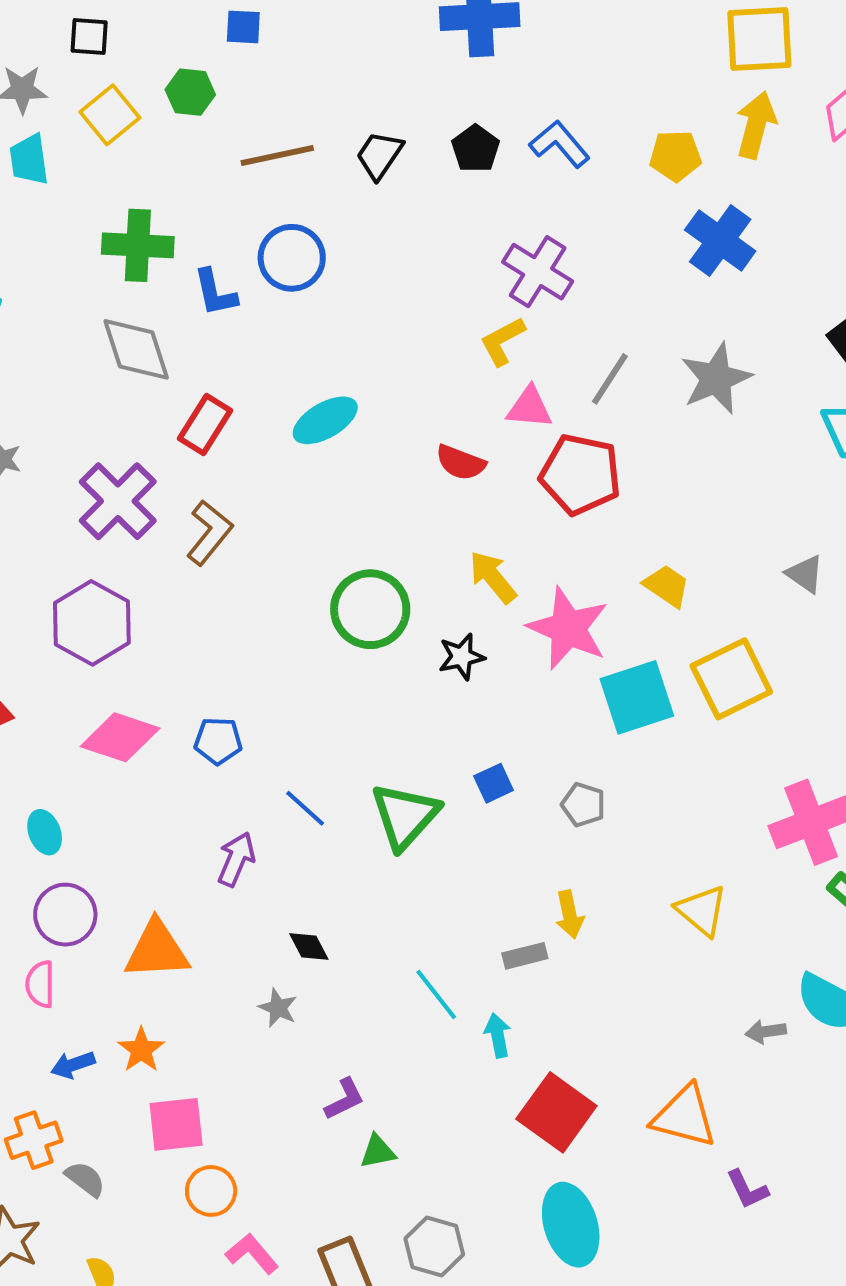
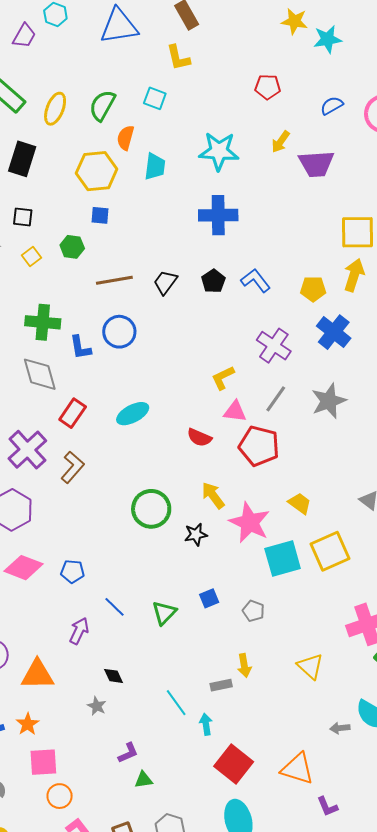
yellow square: (110, 115) -> (32, 257), size x0.7
purple cross: (538, 272) -> (274, 346), moved
green triangle: (405, 816) -> (164, 613), size x0.7

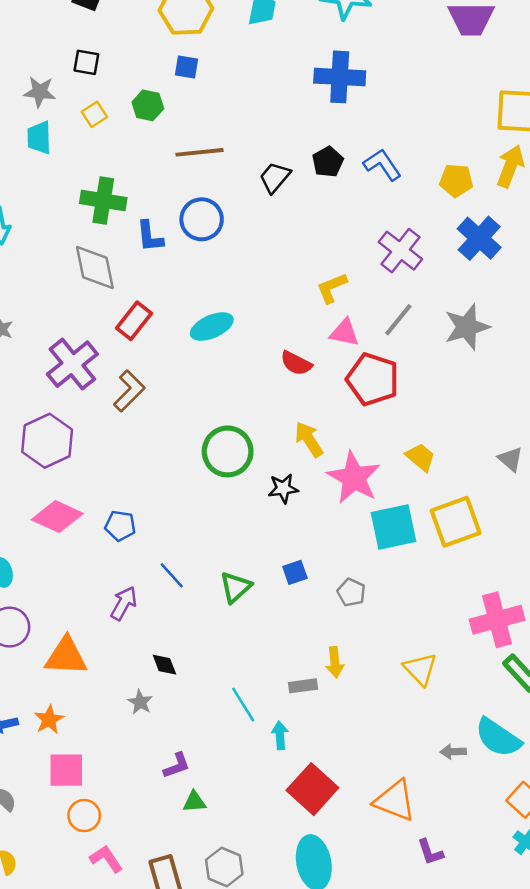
black trapezoid: (165, 282) -> (275, 177), moved

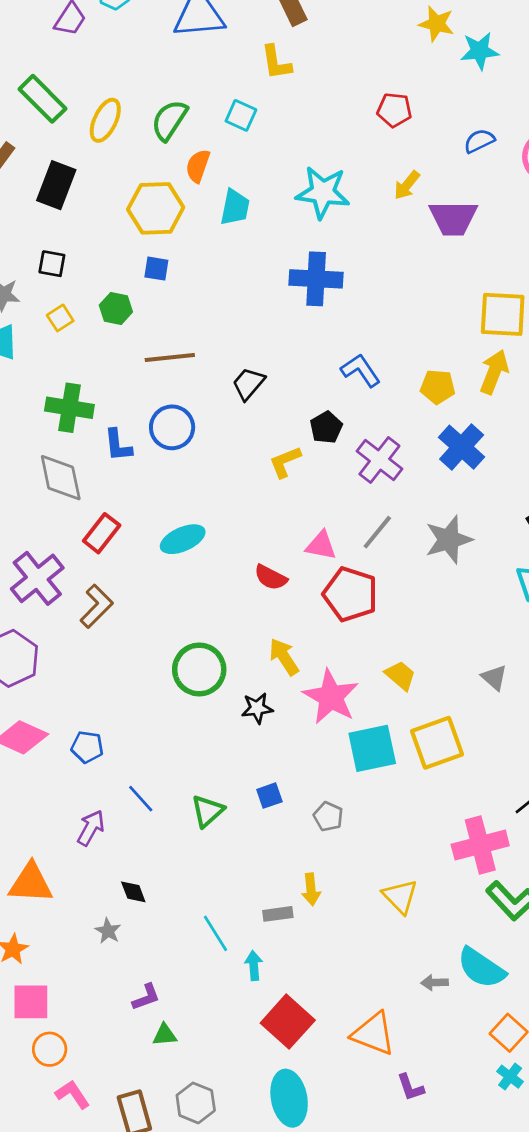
black pentagon: (328, 162) -> (326, 427), moved
yellow L-shape: (332, 288) -> (285, 462), moved

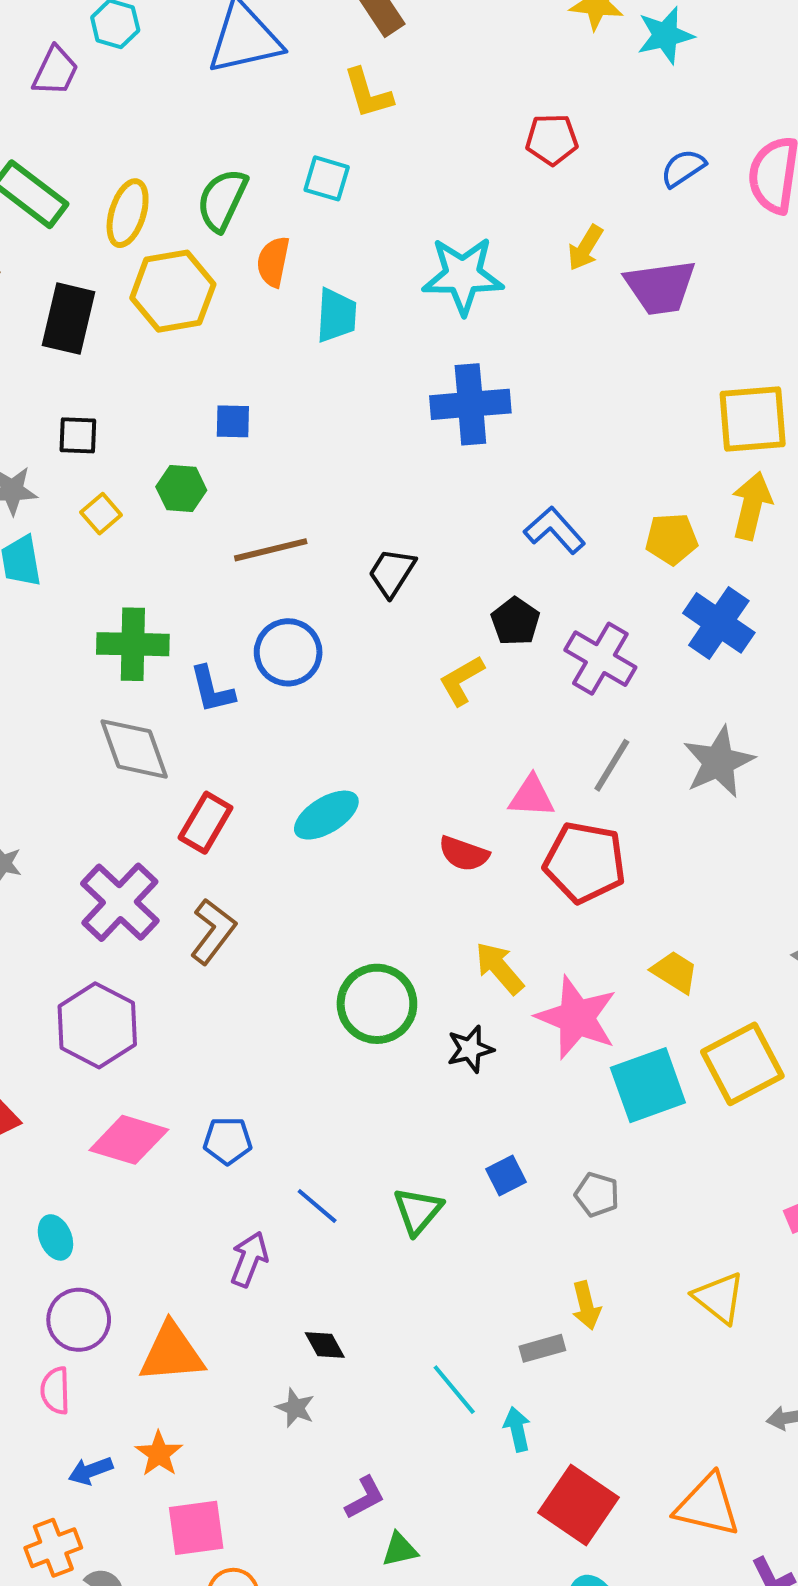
yellow hexagon: (156, 208) -> (173, 291), moved

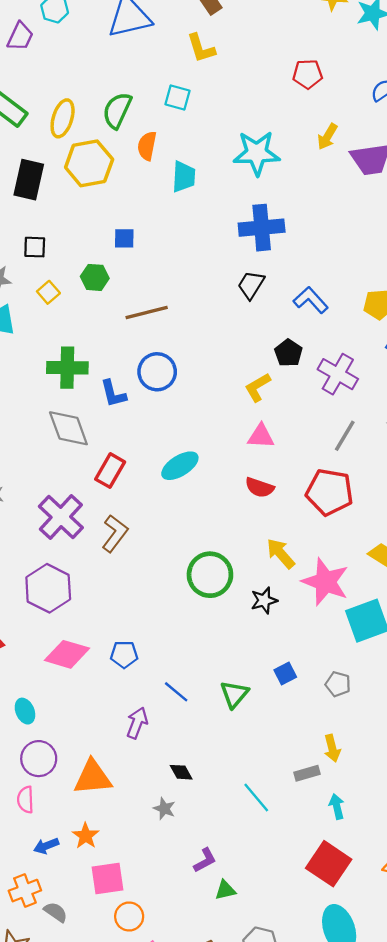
black trapezoid: (392, 573) -> (251, 285), moved
pink triangle: (532, 796) -> (261, 436), moved
cyan arrow: (517, 1429) -> (337, 806), moved

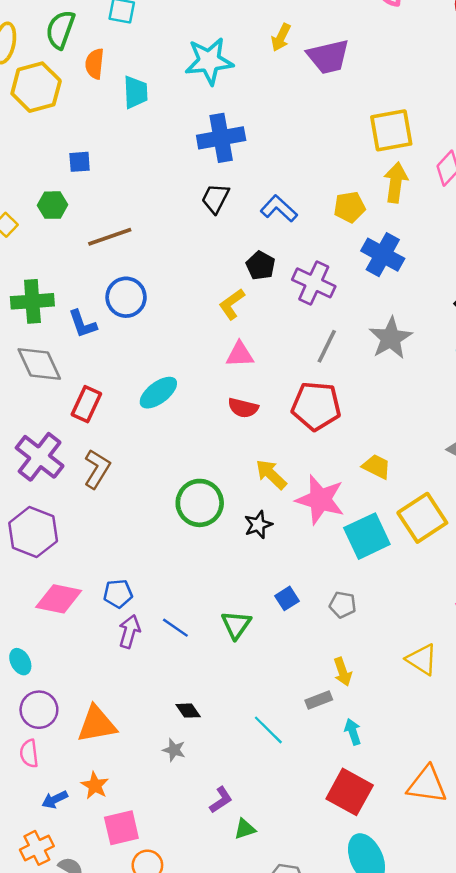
purple arrow: (137, 723) -> (129, 631), moved

